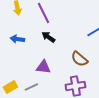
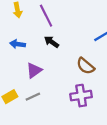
purple triangle: (43, 67) -> (34, 70), moved, turned -42

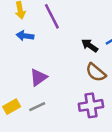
black arrow: (51, 42) -> (90, 46), moved
blue arrow: (18, 44) -> (25, 36), moved

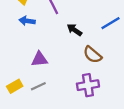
black arrow: (90, 46) -> (74, 30), moved
purple triangle: (38, 77) -> (39, 59), turned 30

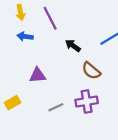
gray line: (38, 86) -> (56, 107), moved

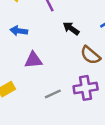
blue arrow: (25, 36) -> (19, 31), moved

